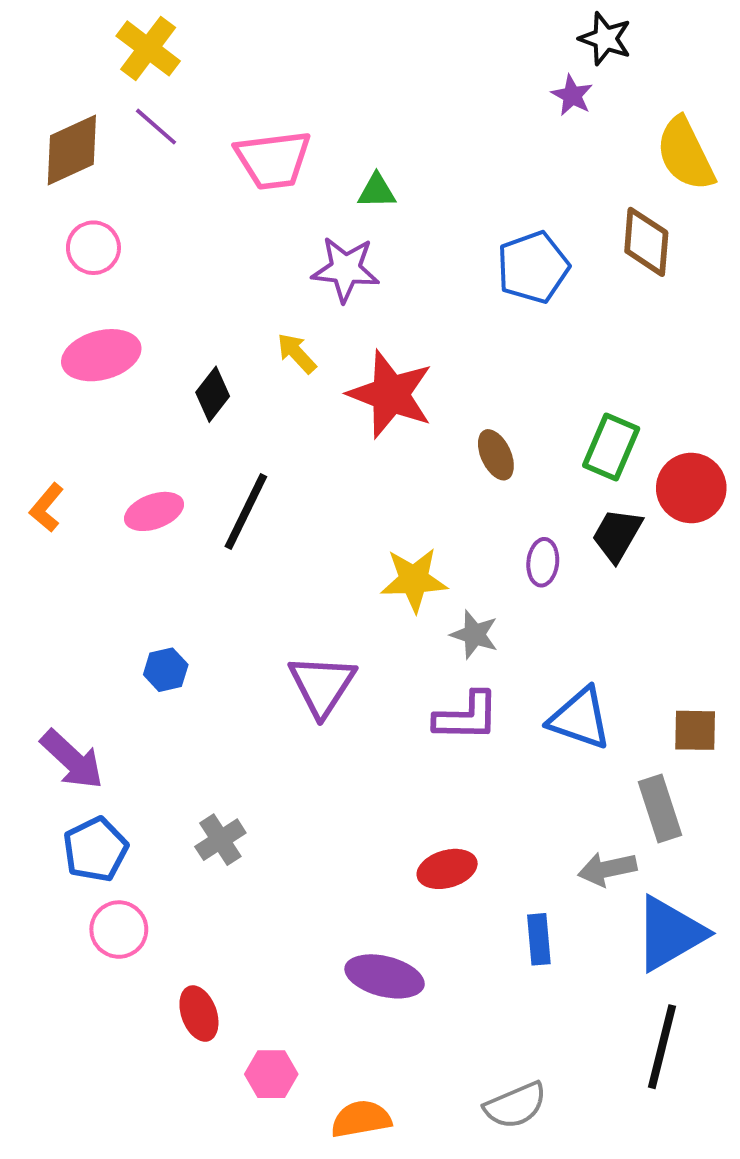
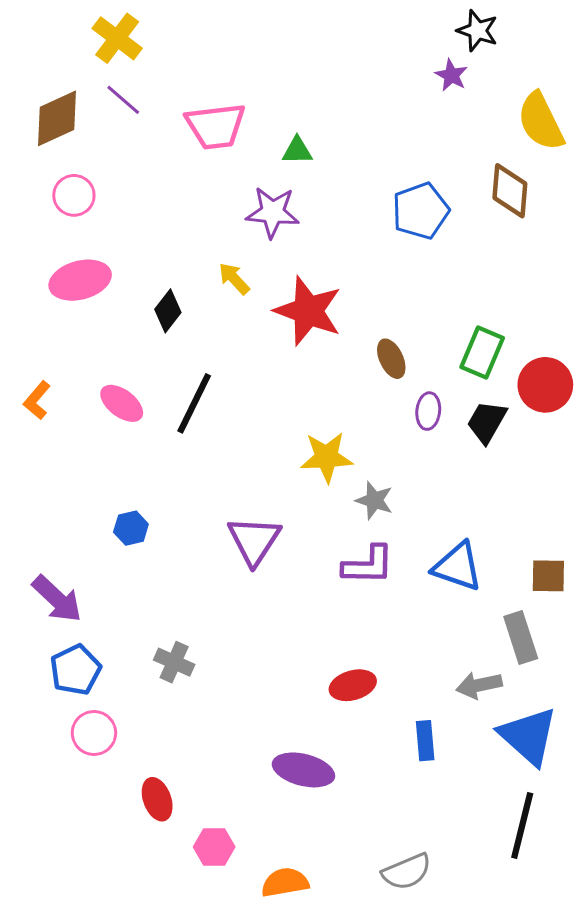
pink ellipse: (154, 511) -> (122, 403), turned 57
purple ellipse: (543, 562) -> (428, 411), moved
gray cross: (220, 840) -> (174, 662), turned -33
blue triangle: (670, 933) -> (528, 736), turned -48

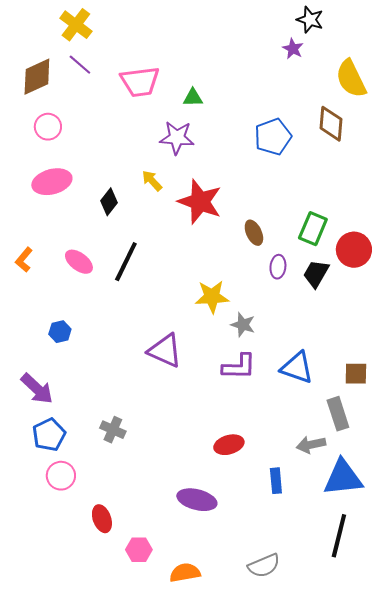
blue hexagon: (131, 528) -> (60, 332), moved
purple triangle: (254, 540) -> (165, 351), turned -39
blue triangle: (528, 736) -> (343, 478), turned -48

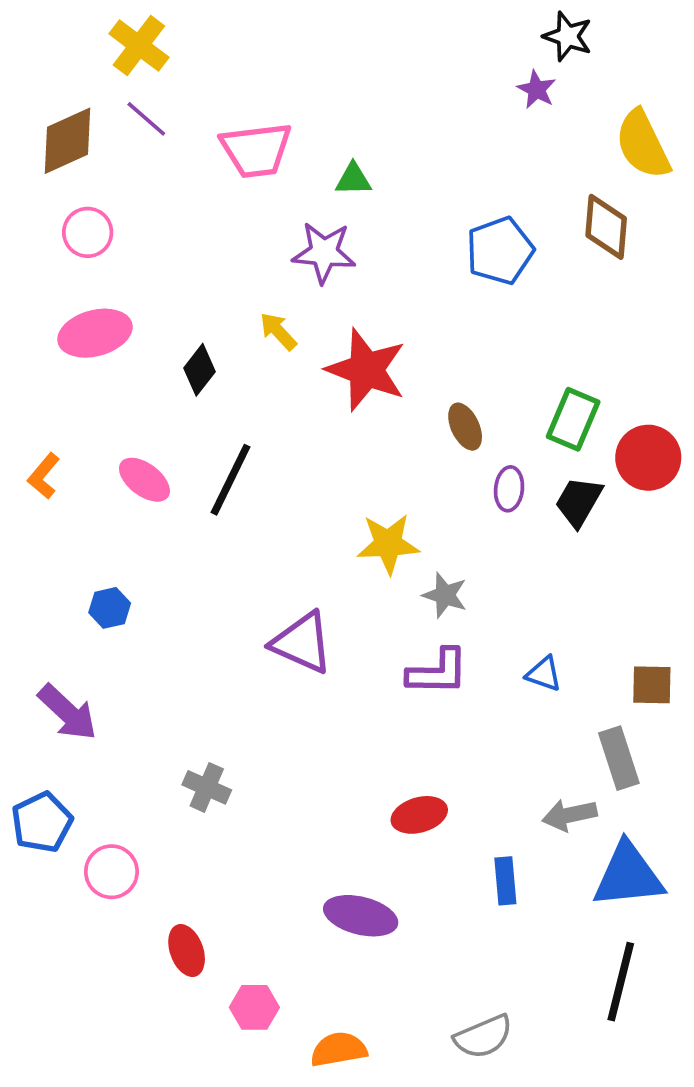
blue triangle: (297, 368) -> (544, 674), size x0.6
blue pentagon: (49, 435) -> (42, 822), moved

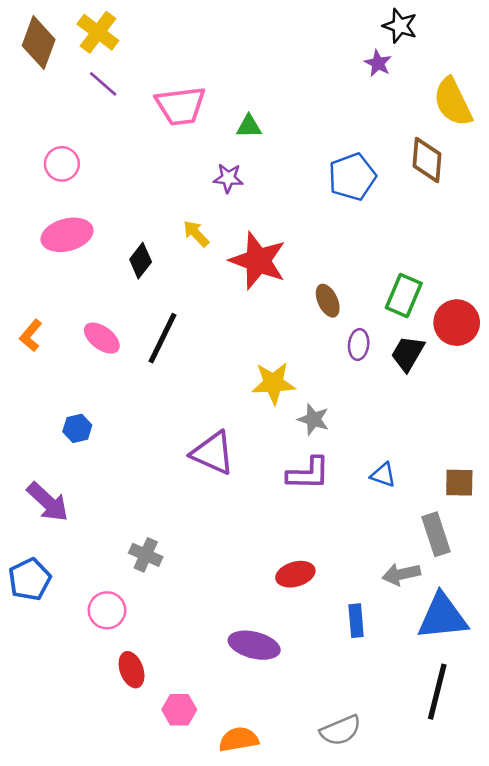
brown diamond: (68, 141) -> (39, 43), moved, turned -45
purple star: (324, 253) -> (228, 178), size x0.7
pink circle: (111, 872) -> (107, 610), moved

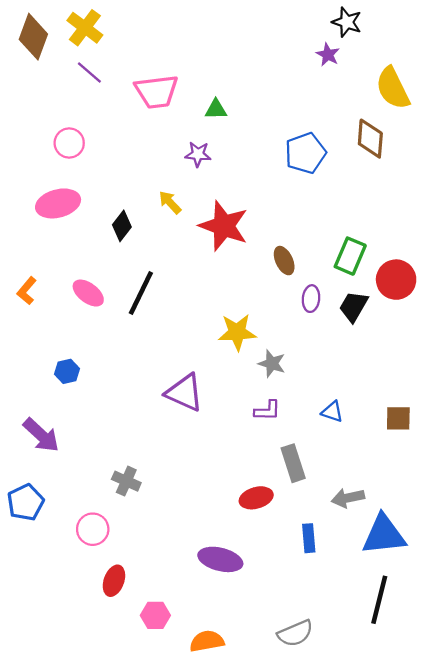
pink circle: (62, 164) -> (69, 143), moved
purple L-shape: (308, 474) -> (267, 411), size x0.7
gray rectangle: (436, 534) -> (293, 463), moved
red ellipse: (132, 670) -> (114, 581), turned 40

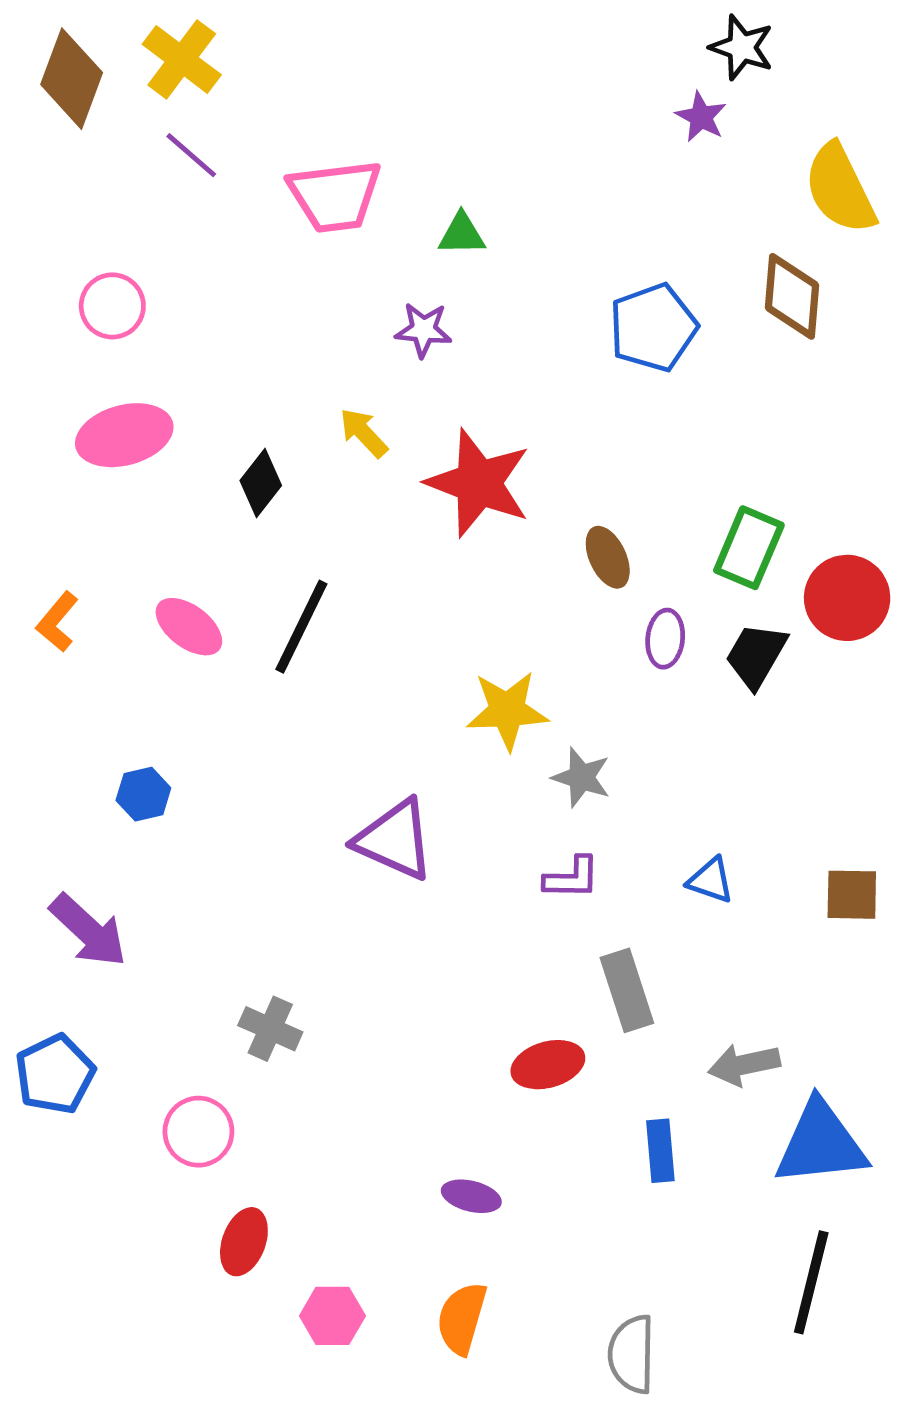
pink circle: (69, 143) -> (112, 306), moved
purple ellipse: (220, 559) -> (471, 1196), size x0.6
gray semicircle: (295, 633) -> (632, 1354), turned 114
orange semicircle: (207, 641) -> (462, 1318), moved, turned -64

